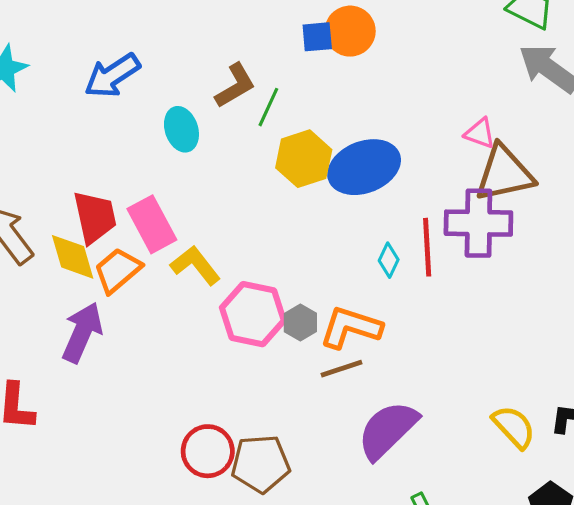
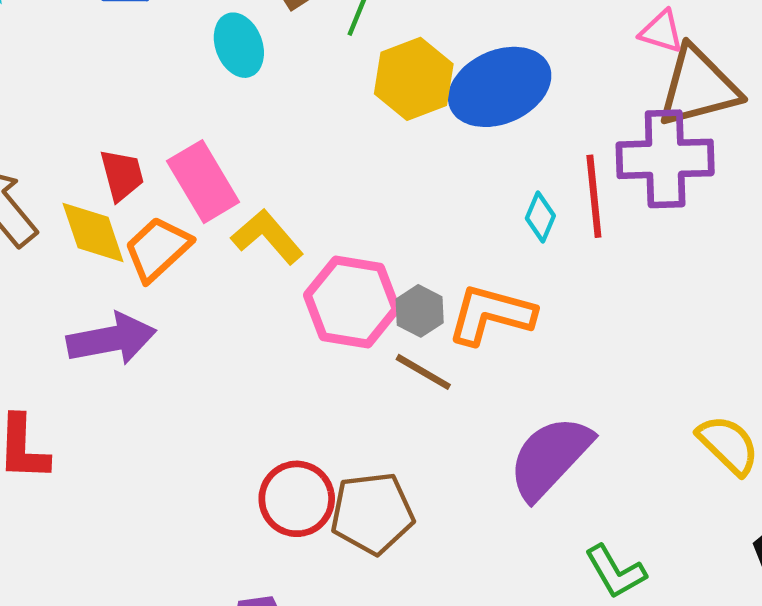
red trapezoid: (95, 217) -> (122, 175), size x0.7
purple arrow: (82, 332) -> (111, 339), turned 58
brown line: (341, 369) -> (423, 372), moved, turned 51

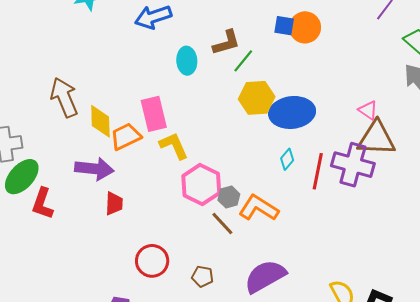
red trapezoid: (122, 175) -> (114, 204), moved
cyan diamond: (540, 217) -> (287, 159), moved
brown pentagon: (372, 513) -> (203, 276), moved, size x0.6

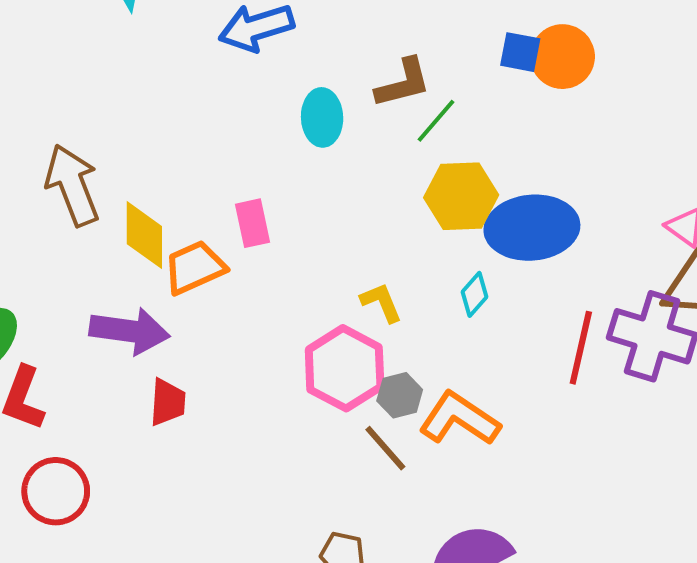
pink rectangle: (154, 114) -> (253, 223), size x0.7
yellow L-shape: (174, 146) -> (381, 302), moved, size x0.7
cyan diamond: (287, 159) -> (475, 294), moved
red circle: (152, 261) -> (56, 491), moved

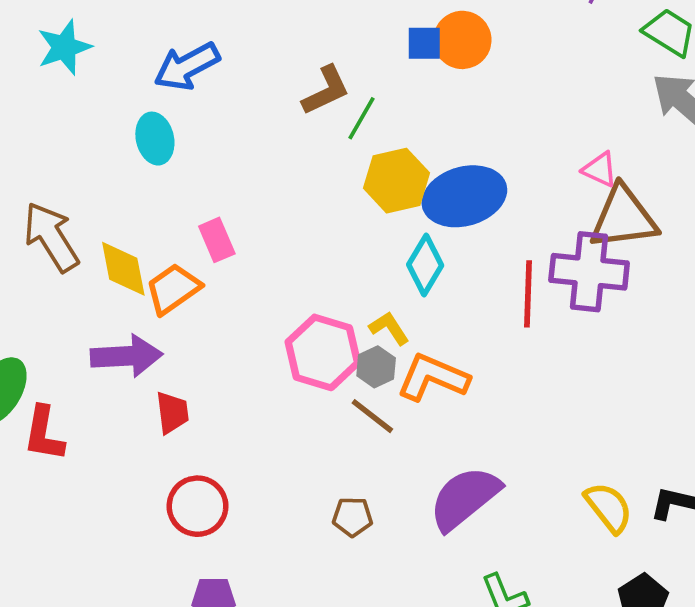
cyan ellipse: (322, 117) -> (155, 139), moved
cyan diamond: (475, 294) -> (425, 265), size x1.5
yellow L-shape: (381, 302) -> (389, 328), moved
red circle: (56, 491) -> (198, 506), moved

